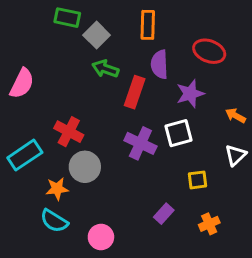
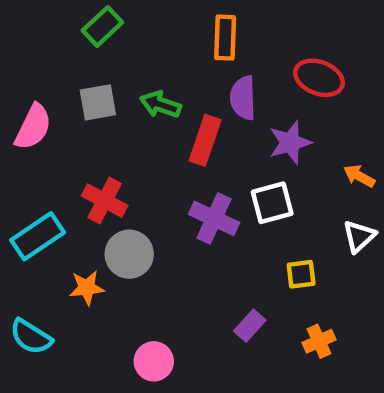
green rectangle: (67, 18) -> (102, 26), turned -55
gray square: (97, 35) -> (98, 102), moved, turned 35
cyan semicircle: (54, 221) -> (31, 337), moved

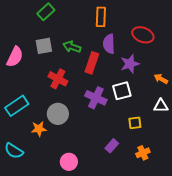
red cross: (105, 201) -> (58, 79), moved
white triangle: (359, 236) -> (161, 106), turned 42

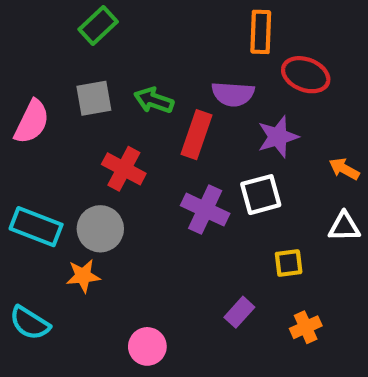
orange rectangle: (101, 17) -> (261, 32), moved
purple semicircle: (109, 44) -> (233, 94), turned -84
cyan rectangle: (17, 106) -> (36, 227), turned 55
gray circle: (58, 114) -> (100, 229), moved

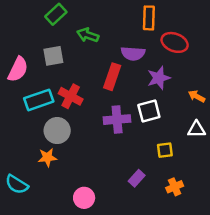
green arrow: (154, 100) -> (88, 35), moved
purple cross: (205, 210) -> (117, 120), turned -30
cyan rectangle: (36, 227) -> (39, 100), moved, turned -40

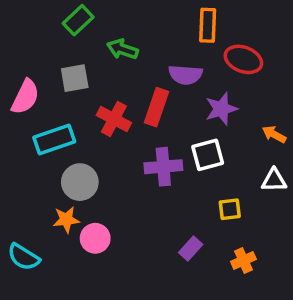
red cross: (71, 96) -> (114, 119), moved
pink circle: (84, 198) -> (95, 238), moved

